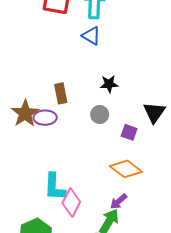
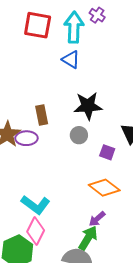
black star: (109, 84) -> (88, 106), size x1.6
cyan L-shape: (55, 187) -> (36, 205), turned -56
pink diamond: (71, 203) -> (36, 231), moved

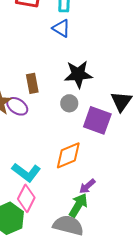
purple ellipse: (26, 138) -> (17, 106), turned 35
purple square: (107, 152) -> (97, 120), size x1.8
orange diamond: (104, 188) -> (68, 155), moved, turned -60

